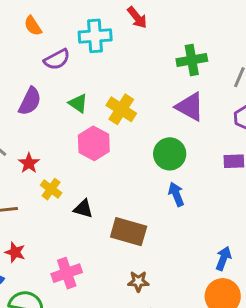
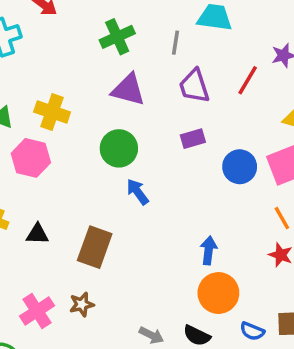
brown rectangle: (129, 232) -> (95, 247), turned -72
brown star: (138, 281) -> (82, 304), moved

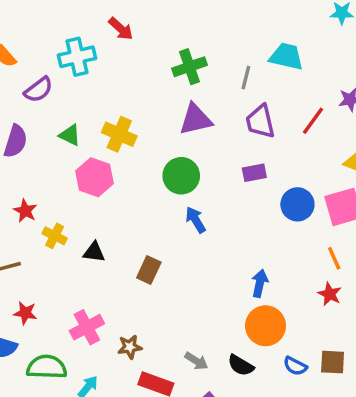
purple triangle: (128, 90) -> (196, 119), turned -33
brown rectangle: (95, 247) -> (149, 270), size x0.7
brown star: (82, 304) -> (130, 347), moved

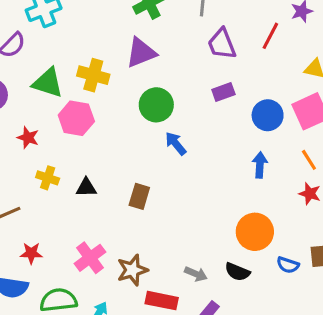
purple triangle: (196, 119) -> (141, 53), moved
green triangle: (70, 135) -> (48, 83), size x1.5
red star: (25, 211) -> (28, 138), moved
blue arrow: (260, 283) -> (260, 165), moved
brown star: (130, 347) -> (132, 270), size x1.4

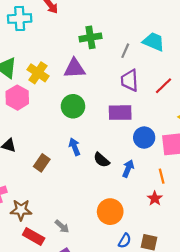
purple rectangle: (223, 92) -> (120, 113), size x1.5
blue arrow: (176, 144) -> (74, 147), moved
blue semicircle: (288, 265) -> (125, 241), turned -96
black semicircle: (237, 272) -> (101, 160), moved

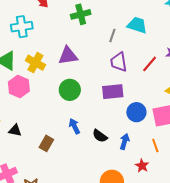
cyan cross: (20, 18) -> (22, 27), moved
green cross: (90, 37) -> (81, 14), moved
red star: (155, 198) -> (142, 166), moved

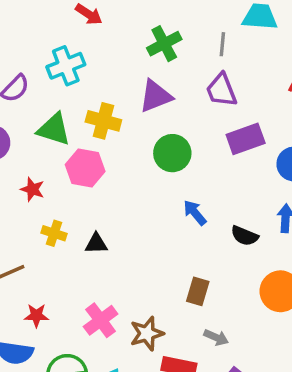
green cross: (81, 14) -> (164, 44), moved
purple trapezoid: (119, 62) -> (221, 90), moved
black semicircle: (100, 136) -> (245, 236), moved
brown rectangle: (46, 143) -> (198, 291), moved

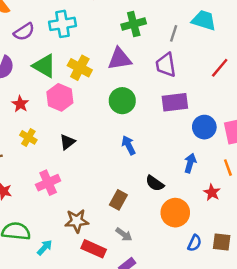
black semicircle: (245, 236) -> (155, 183), moved
black triangle: (96, 244) -> (67, 142), moved, turned -49
pink cross: (101, 320) -> (48, 183), moved

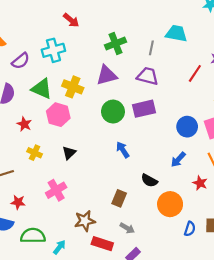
purple trapezoid: (166, 65) -> (148, 76), turned 120
purple rectangle: (175, 102) -> (144, 109), moved
blue arrow: (190, 163) -> (178, 159), turned -147

